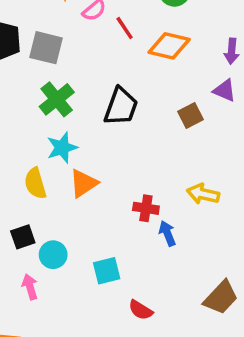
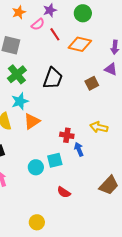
cyan circle: (53, 255) -> (36, 167), moved
cyan square: (107, 271) -> (55, 160), moved

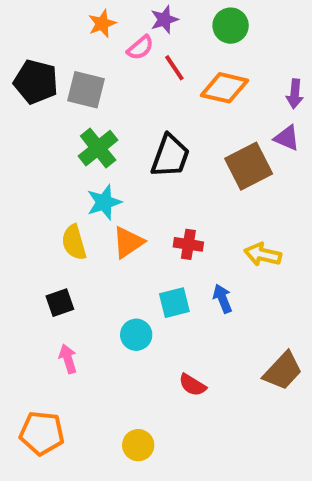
brown square: (92, 83) -> (249, 166), size x1.6
red cross: (67, 135) -> (188, 244), moved
cyan square: (55, 160) -> (174, 303), moved

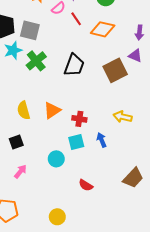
cyan star: (104, 202) -> (13, 50), moved
red cross: (188, 244) -> (79, 119), moved
pink arrow: (68, 359) -> (20, 172), turned 56

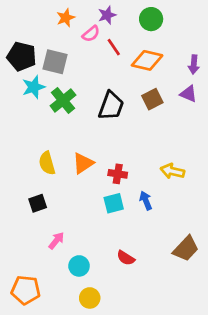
brown square: (115, 70) -> (152, 99), moved, size x0.7
cyan circle: (56, 159) -> (79, 266), moved
pink arrow: (20, 172) -> (56, 241), moved

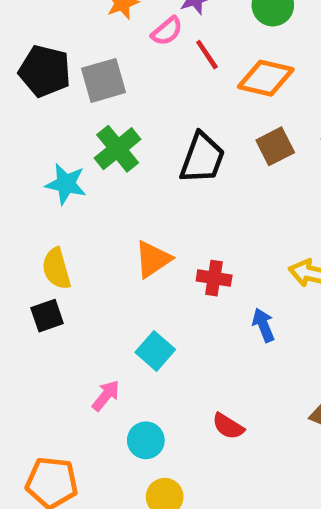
gray square: (55, 62) -> (103, 80), turned -30
cyan star: (34, 87) -> (66, 184), moved, turned 30
yellow semicircle: (47, 163) -> (56, 269), moved
black square: (38, 203) -> (47, 316), moved
cyan square: (114, 203) -> (155, 351), moved, turned -35

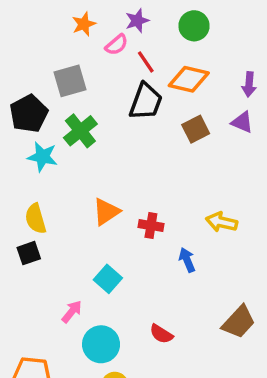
black pentagon: (45, 71) -> (29, 114), moved, turned 30
black trapezoid: (202, 158) -> (146, 102), moved
cyan circle: (146, 440) -> (101, 344), size x1.4

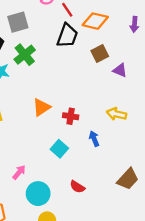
purple triangle: (242, 122) -> (120, 70), moved
cyan square: (108, 279) -> (59, 149), moved

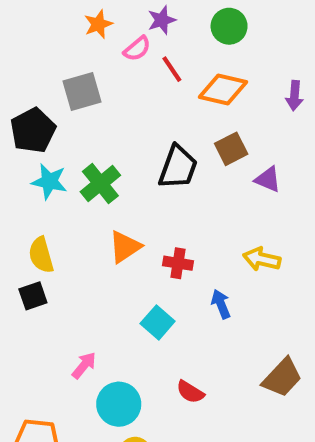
black trapezoid: (67, 36) -> (178, 167), moved
green cross: (25, 55) -> (100, 184), moved

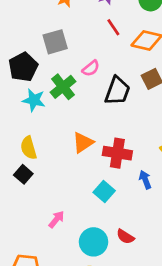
pink semicircle: (137, 49) -> (91, 68), moved
green cross: (100, 184) -> (63, 87), moved
red cross: (178, 263) -> (117, 153), size x1.5
black square: (33, 296) -> (23, 174), turned -30
cyan circle: (119, 404) -> (94, 242), moved

